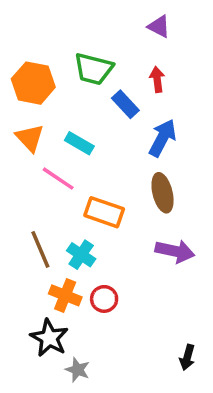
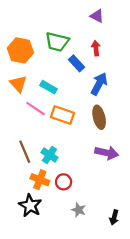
orange rectangle: (104, 212) -> (62, 115), moved
gray star: (78, 370) -> (79, 210), moved

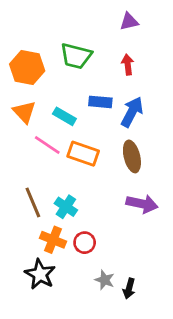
purple triangle: (97, 16) -> (129, 22), turned -40
blue rectangle: (76, 63) -> (100, 102), moved, turned -42
black arrow: (114, 217) -> (129, 289), moved

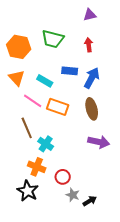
brown line: (33, 202) -> (27, 128), moved
red circle: (85, 243) -> (63, 177), moved
black arrow: (129, 289) -> (90, 201), turned -136

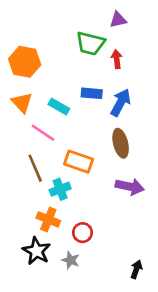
green trapezoid: (53, 39) -> (90, 43), moved
orange rectangle: (58, 107) -> (79, 162), moved
cyan cross: (46, 144) -> (60, 189), turned 35
gray star: (73, 195) -> (71, 260), moved
black arrow: (90, 201) -> (136, 269), moved, turned -40

